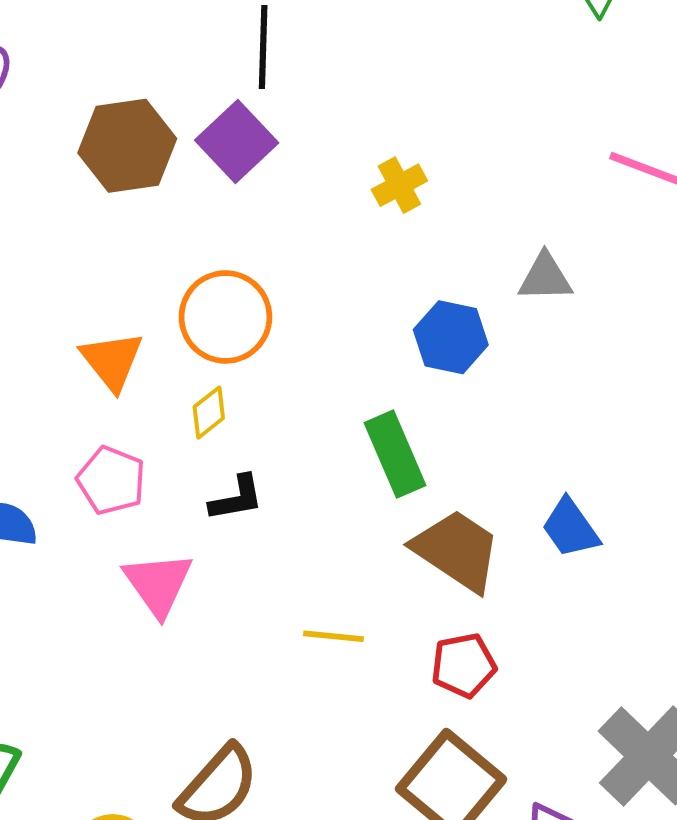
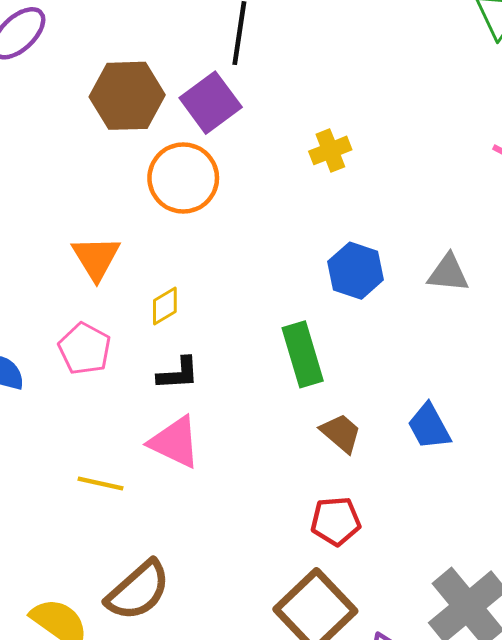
gray triangle: (545, 277) -> (448, 273), moved
orange circle: (225, 317) -> (183, 178), moved
brown trapezoid: (457, 550) -> (341, 433), size x0.6
pink triangle: (158, 584) -> (175, 442), moved, turned -36
yellow line: (333, 636) -> (101, 484), moved

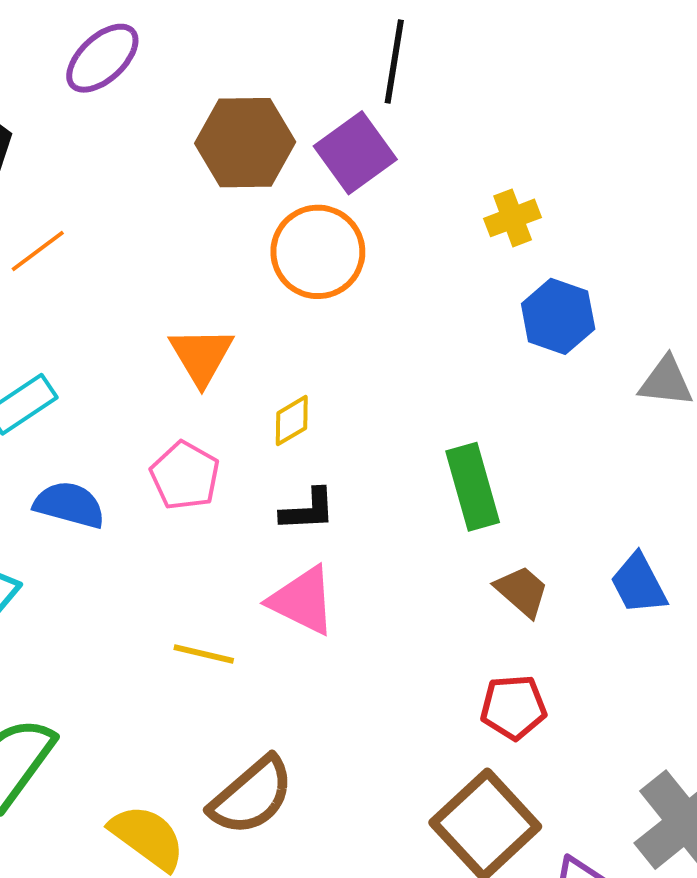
blue hexagon: (356, 271) -> (558, 316), moved

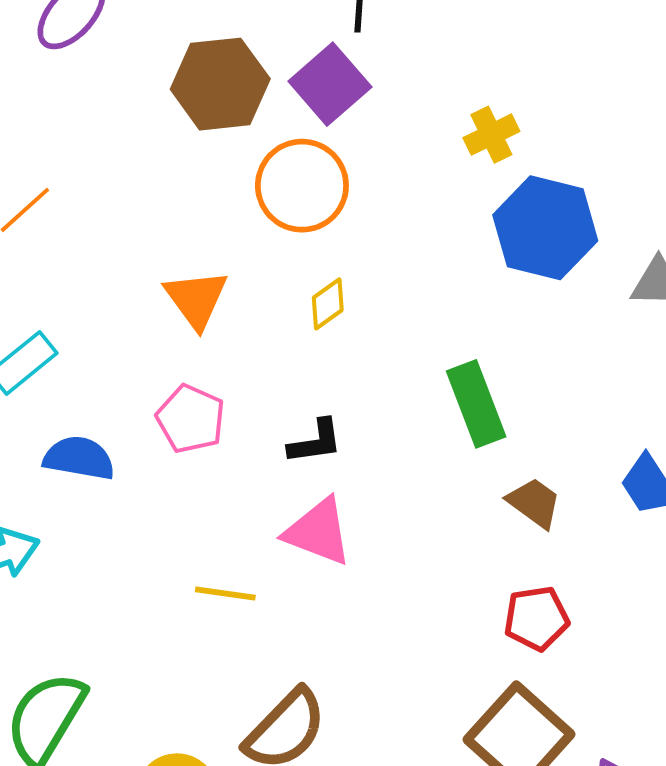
blue hexagon: (558, 316) -> (545, 228), size x1.4
yellow diamond: (292, 421) -> (328, 304), moved

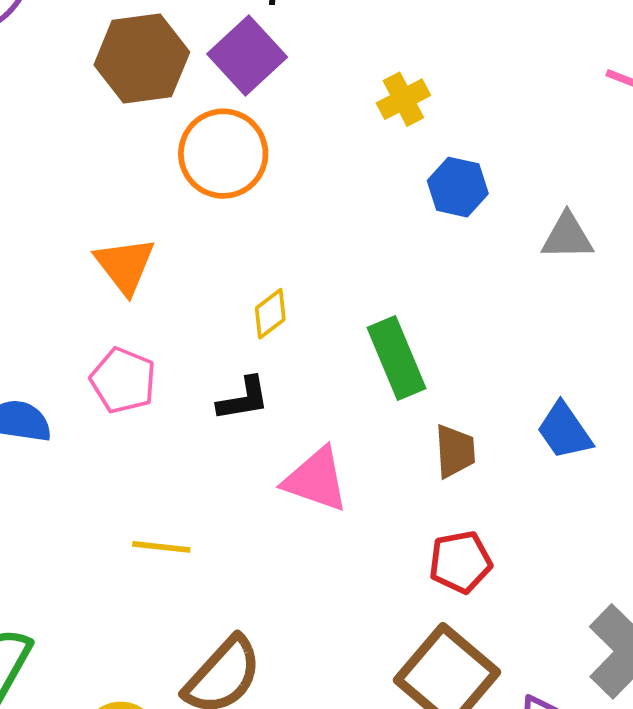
blue hexagon: (545, 228) -> (458, 187), size x0.6
yellow diamond: (328, 304) -> (270, 314), moved
brown trapezoid: (534, 503) -> (455, 451), turned 52
pink triangle: (318, 532) -> (316, 480), moved

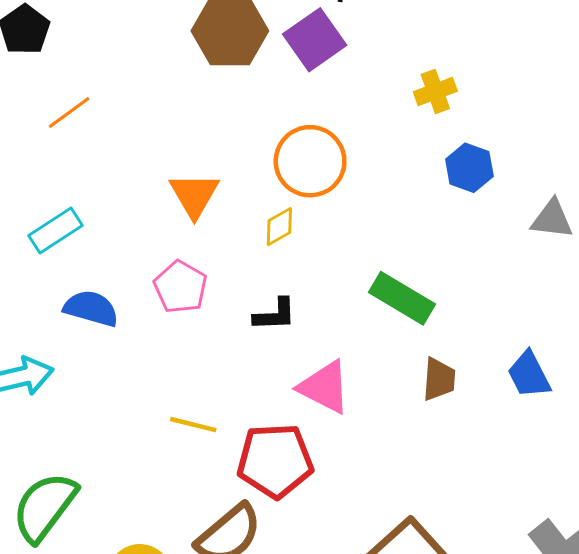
orange circle: (223, 154) -> (310, 161), moved
yellow diamond: (270, 314) -> (279, 227), moved
green rectangle: (396, 358) -> (402, 298), turned -44
red pentagon: (460, 562) -> (275, 461), moved, size x1.5

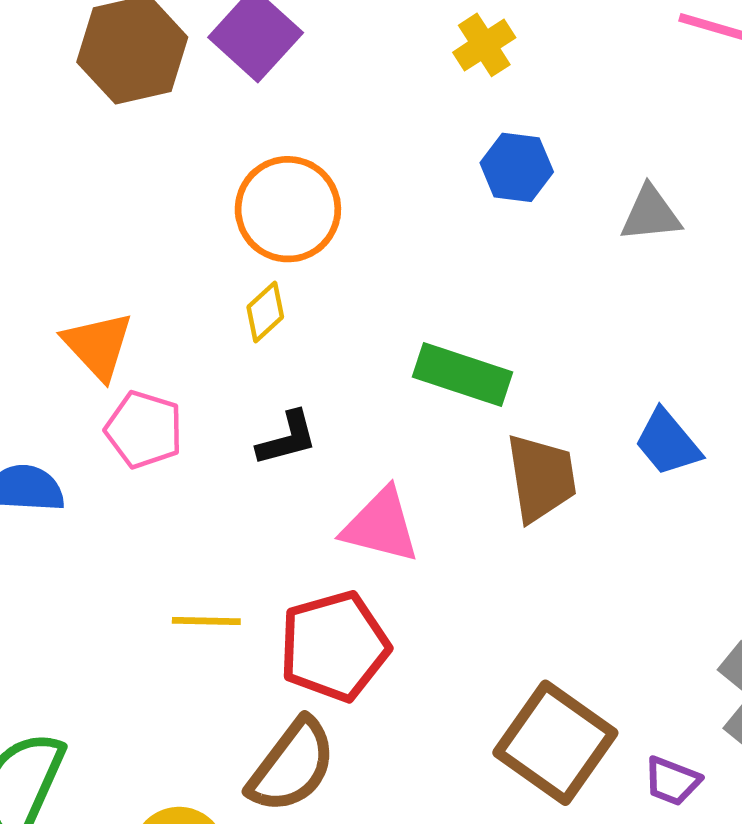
yellow cross: (435, 91) -> (484, 45), moved
orange triangle: (194, 195) -> (98, 345), moved
brown trapezoid: (439, 379) -> (541, 478), size x1.4

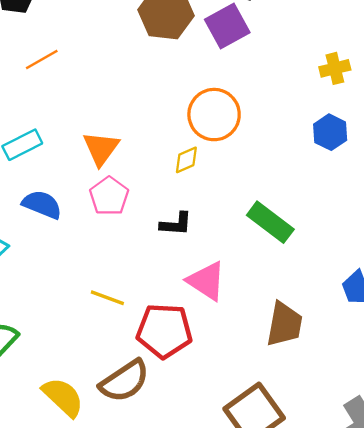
brown trapezoid: (541, 478) -> (284, 324), moved

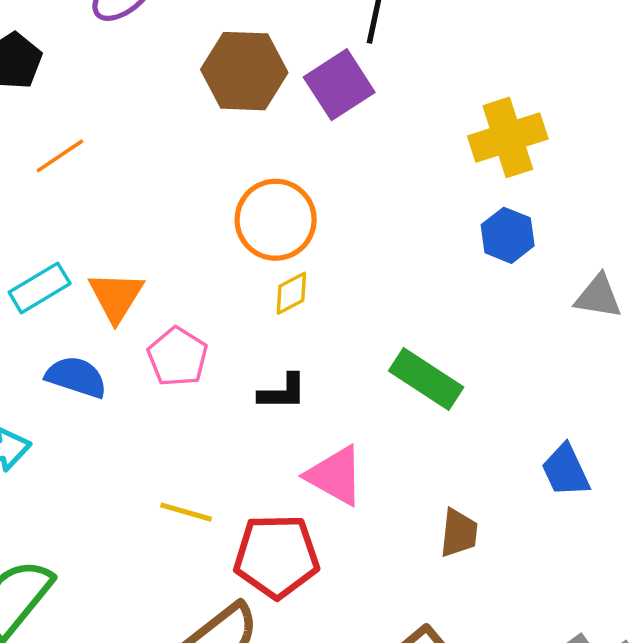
yellow cross: (335, 68) -> (508, 137), size x1.6
orange circle: (214, 115) -> (276, 220), moved
orange triangle: (101, 148) -> (116, 296), moved
brown trapezoid: (284, 324) -> (459, 533), size x0.7

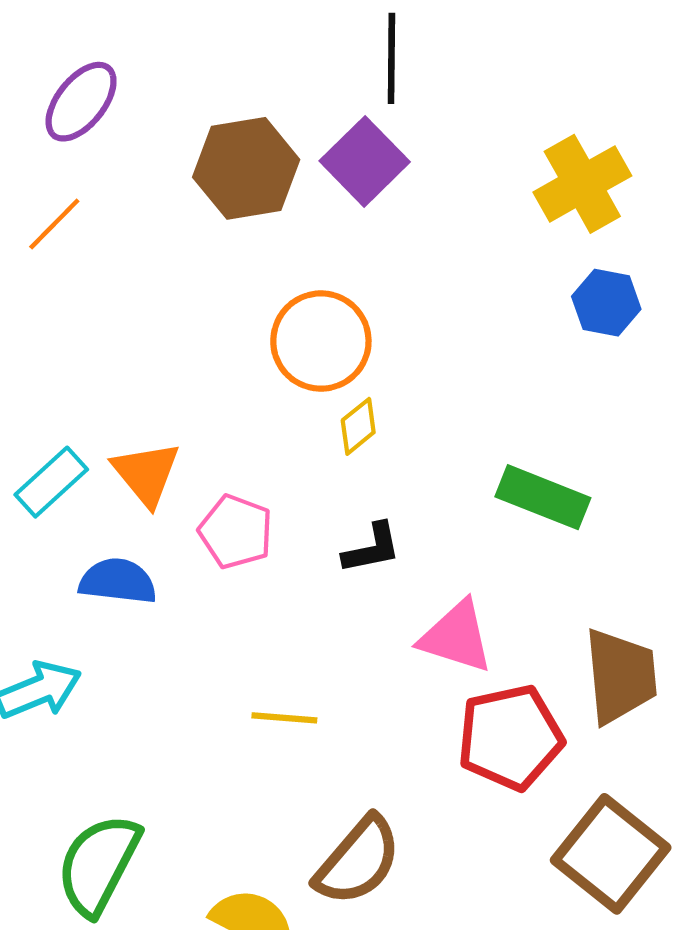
orange line: (60, 156) -> (54, 224), moved
brown trapezoid: (459, 533) -> (620, 676), size x1.6
red pentagon: (276, 556) -> (510, 737), moved

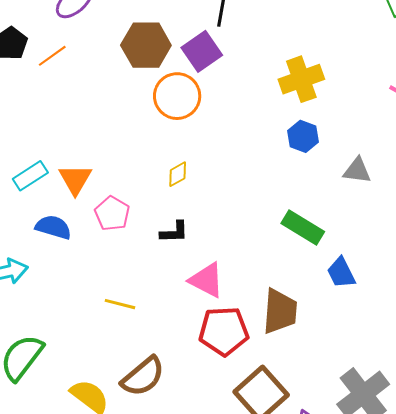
orange circle: (321, 341) -> (177, 96), moved
green rectangle: (543, 497) -> (303, 228), moved

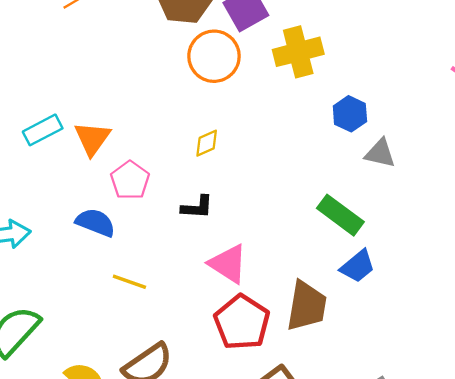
yellow cross: (301, 79) -> (298, 52), moved
gray triangle: (357, 171) -> (380, 153), moved
blue semicircle: (53, 227) -> (95, 223), moved
blue trapezoid: (341, 273) -> (358, 266), moved, turned -108
red pentagon: (224, 331) -> (242, 322), turned 30

